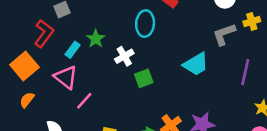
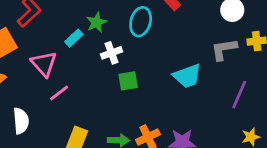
green star: (96, 39) -> (96, 22), moved
cyan rectangle: (73, 50) -> (74, 38), moved

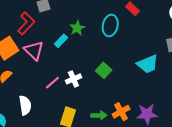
white cross: (112, 53) -> (73, 79), moved
pink triangle: (44, 64) -> (34, 50), moved
green square: (128, 81) -> (104, 70), turned -35

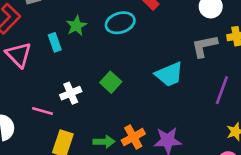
cyan ellipse: (110, 26) -> (120, 23), turned 60
cyan rectangle: (61, 41) -> (55, 42), turned -64
pink line: (52, 83) -> (42, 111), moved, turned 56

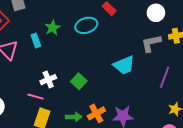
green square: (111, 82) -> (79, 81), moved
pink line: (42, 111) -> (36, 97), moved

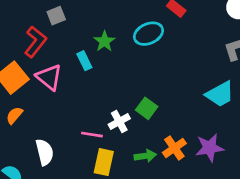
cyan trapezoid: (124, 65) -> (220, 94), moved
white cross: (48, 80) -> (119, 121), moved

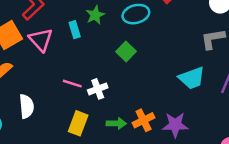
green square: (147, 108) -> (126, 52), moved
pink line: (92, 135) -> (72, 84), moved

